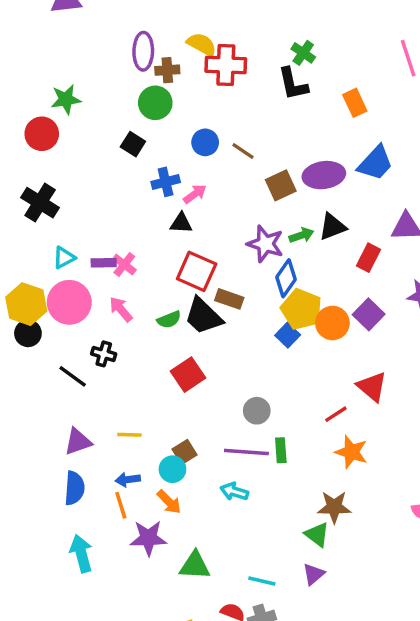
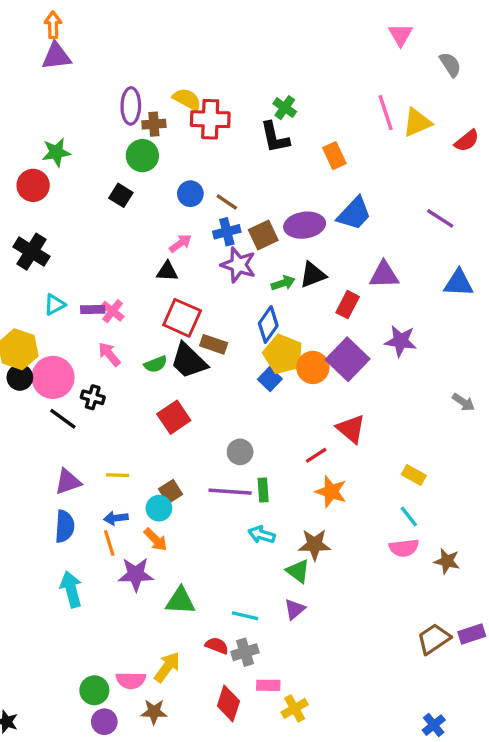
blue cross: (166, 182) -> (227, 232), moved
purple star: (265, 244) -> (238, 265), moved
pink circle: (69, 302) -> (53, 377), moved
purple square: (369, 314) -> (348, 359), size x1.4
cyan arrow: (234, 492) -> (262, 535), moved

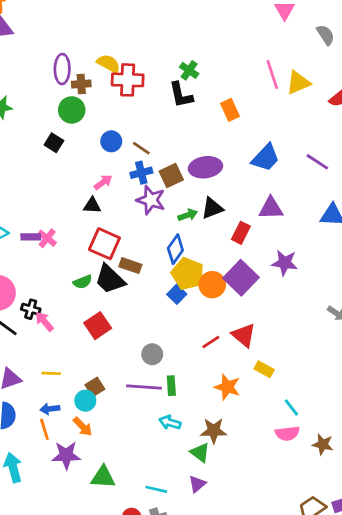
blue trapezoid: (354, 214) -> (265, 158), moved
pink arrow: (109, 354) -> (44, 321), moved
red line: (316, 455) -> (211, 342), moved
yellow rectangle: (414, 475) -> (264, 369), moved

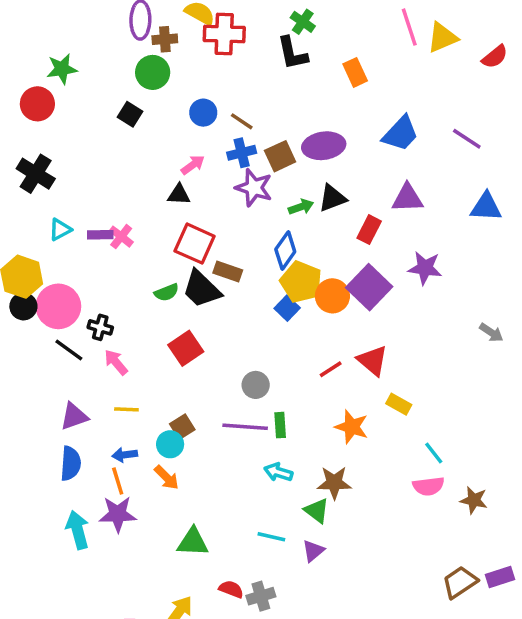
pink arrow: (44, 321) -> (116, 362), moved
purple star: (66, 455) -> (118, 514), moved
cyan line: (156, 489) -> (271, 537), moved

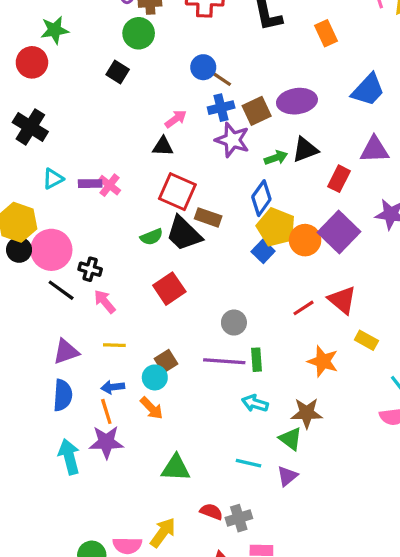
blue circle: (203, 113) -> (203, 67), moved

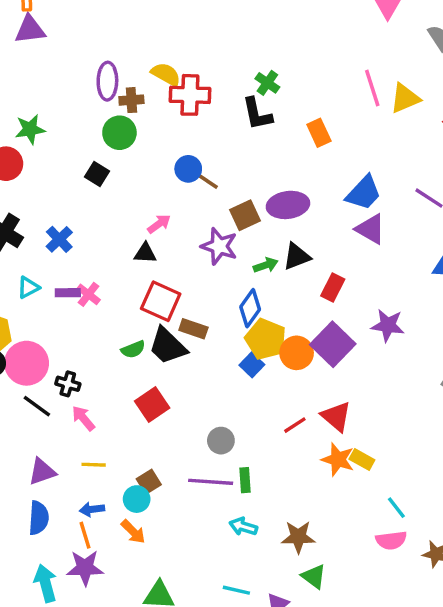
blue cross: (221, 108) -> (59, 239), moved, turned -30
purple triangle: (375, 150) -> (371, 229), moved, turned 32
orange star: (323, 361) -> (338, 459), moved
green triangle: (291, 439) -> (314, 576), moved

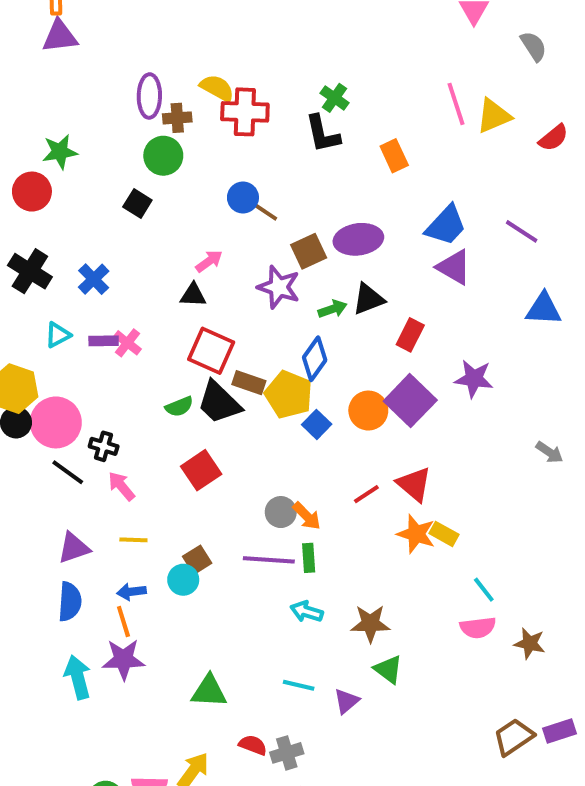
yellow pentagon: (266, 339) -> (289, 395), moved
orange arrow: (133, 532) -> (307, 516), moved

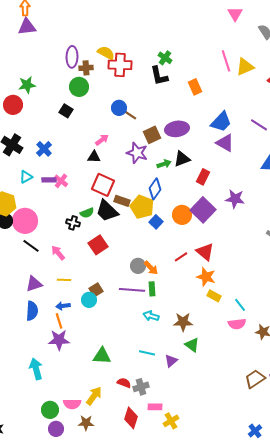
black cross: (104, 446) -> (73, 223), moved
yellow rectangle: (444, 534) -> (214, 296), moved
cyan arrow: (78, 677) -> (36, 369), moved

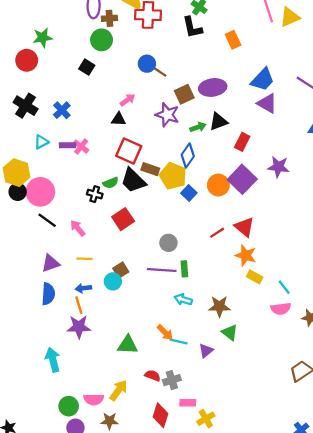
orange arrow: (151, 268) -> (165, 332), moved

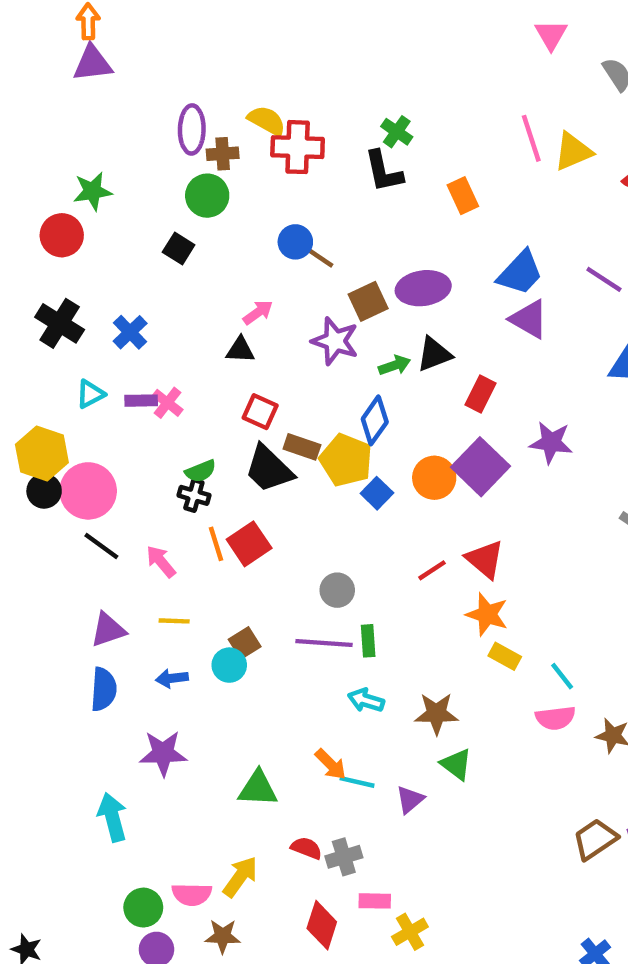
red square: (129, 151) -> (260, 412), size x0.7
green semicircle: (111, 183) -> (201, 471), moved
orange line: (79, 305) -> (216, 544), moved

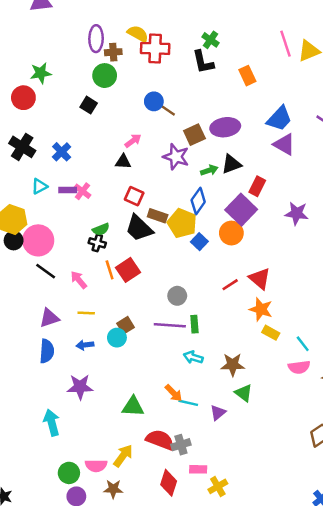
purple square: (480, 467) -> (241, 210), moved
red semicircle: (306, 848) -> (160, 440), size x1.6

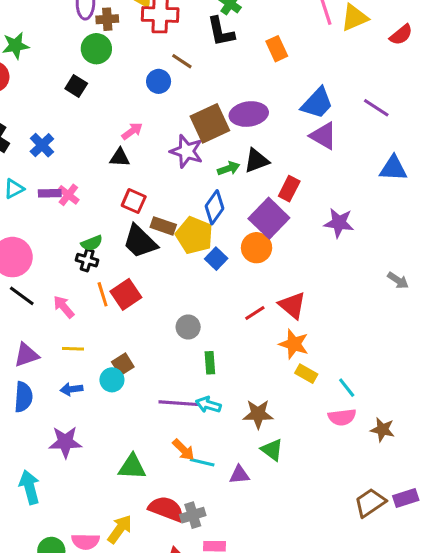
brown line: (167, 110) -> (182, 61), moved
brown square: (194, 135) -> (210, 123), size x1.4
purple line: (170, 325) -> (179, 403), moved
purple triangle: (218, 413) -> (239, 475), turned 35

